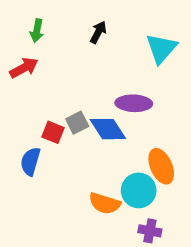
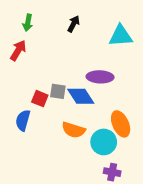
cyan triangle: (161, 48) -> (121, 36), turned 45
red arrow: (24, 68) -> (18, 50), turned -30
gray square: (77, 123) -> (58, 91), turned 35
orange semicircle: (105, 203) -> (74, 130), moved

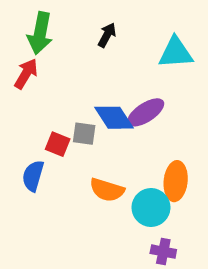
green arrow: (28, 23) -> (40, 33), size x1.6
purple ellipse: (100, 77) -> (146, 112), turned -35
blue diamond: (81, 96) -> (114, 118), moved
orange ellipse: (121, 124) -> (176, 181), turned 30

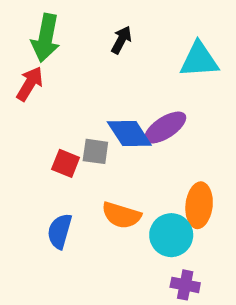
blue semicircle: (33, 176) -> (60, 231), moved

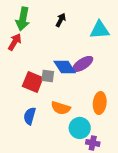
red square: (66, 163) -> (33, 82), size x1.5
cyan circle: (171, 235) -> (80, 128), moved

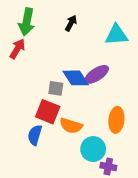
red square: (33, 82) -> (48, 112), moved

